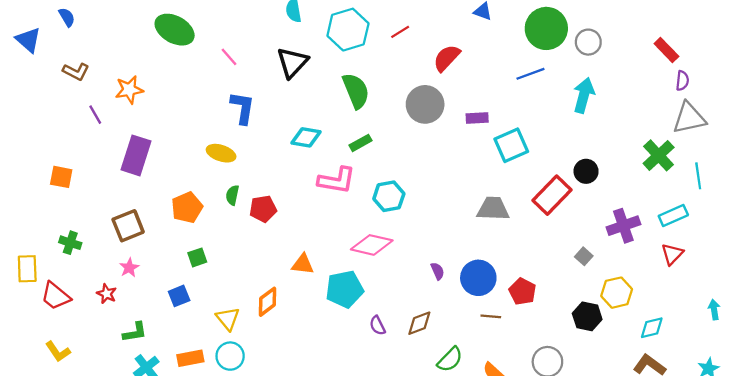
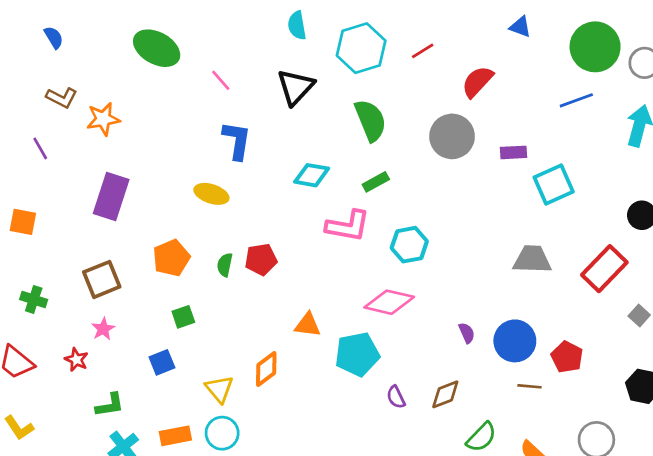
blue semicircle: (67, 17) -> (54, 37), moved
brown L-shape: (76, 72) -> (62, 98), moved
purple line: (95, 115) -> (40, 148), moved
green semicircle: (232, 195) -> (225, 265), moved
red rectangle: (552, 195) -> (604, 269), moved

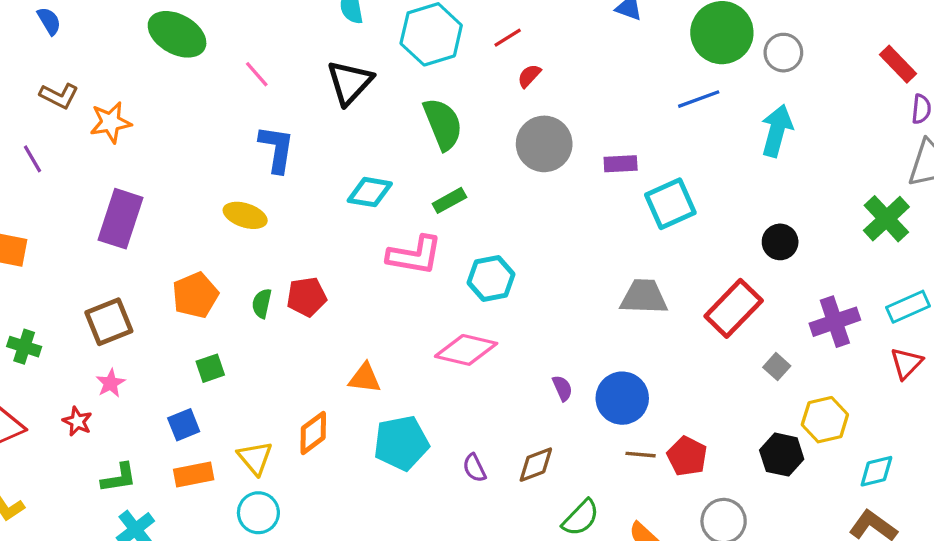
red semicircle: (477, 82) -> (529, 76), moved, size x0.6
cyan pentagon: (357, 354) -> (401, 443), moved
red pentagon: (567, 357) -> (687, 456), moved
orange rectangle: (175, 436) -> (194, 475), moved

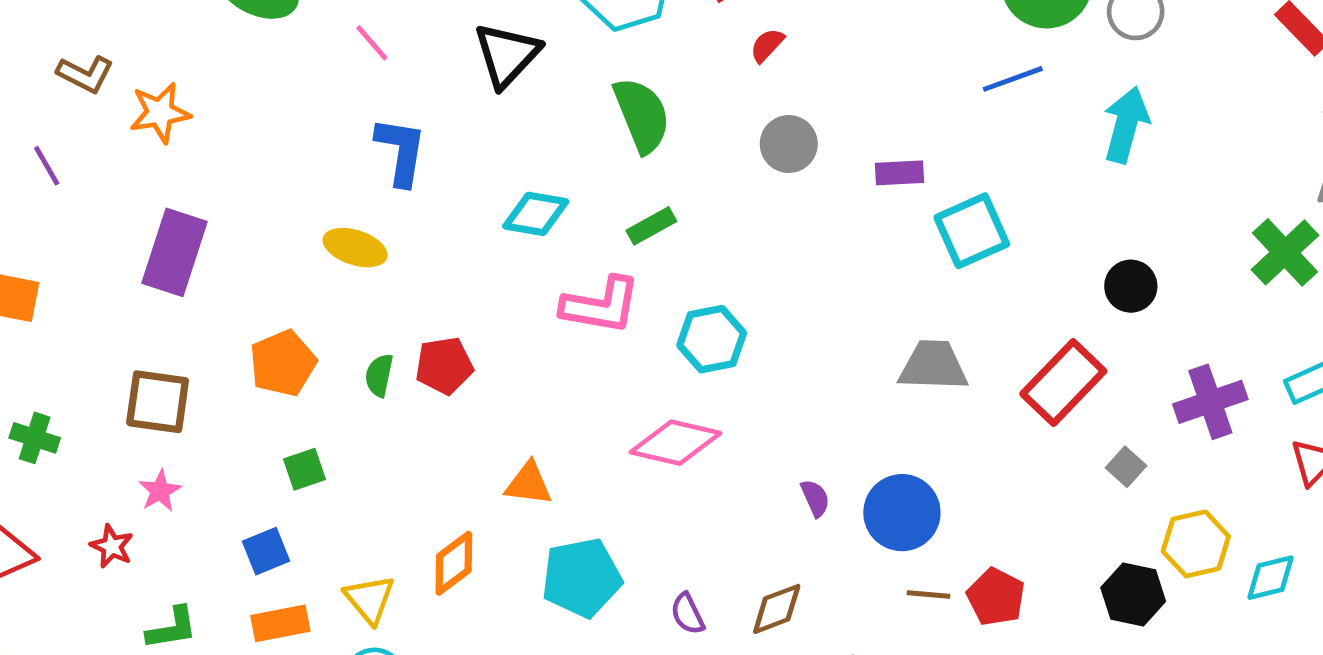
gray circle: (544, 144) -> (789, 144), size x0.7
brown square: (109, 322) -> (158, 402), turned 30
cyan diamond: (876, 471) -> (1271, 578), moved

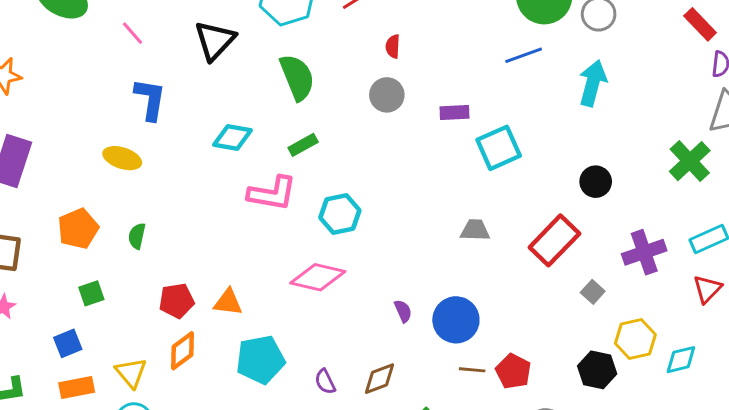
red semicircle: (767, 45) -> (393, 46), moved, turned -40
red pentagon: (444, 366) -> (177, 301), moved
gray trapezoid: (933, 366) -> (475, 230), size x0.7

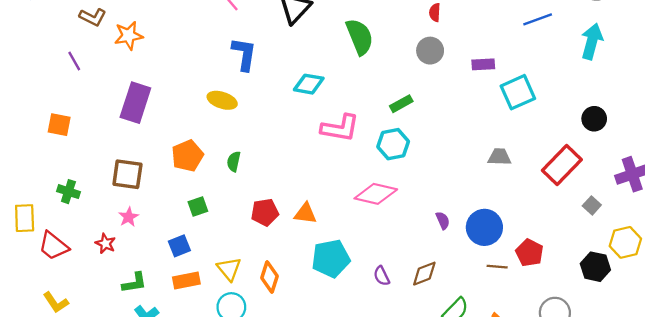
green rectangle: (303, 145) -> (401, 104), moved
orange diamond: (182, 351) -> (270, 277), moved, turned -36
red pentagon: (513, 371) -> (529, 253), moved

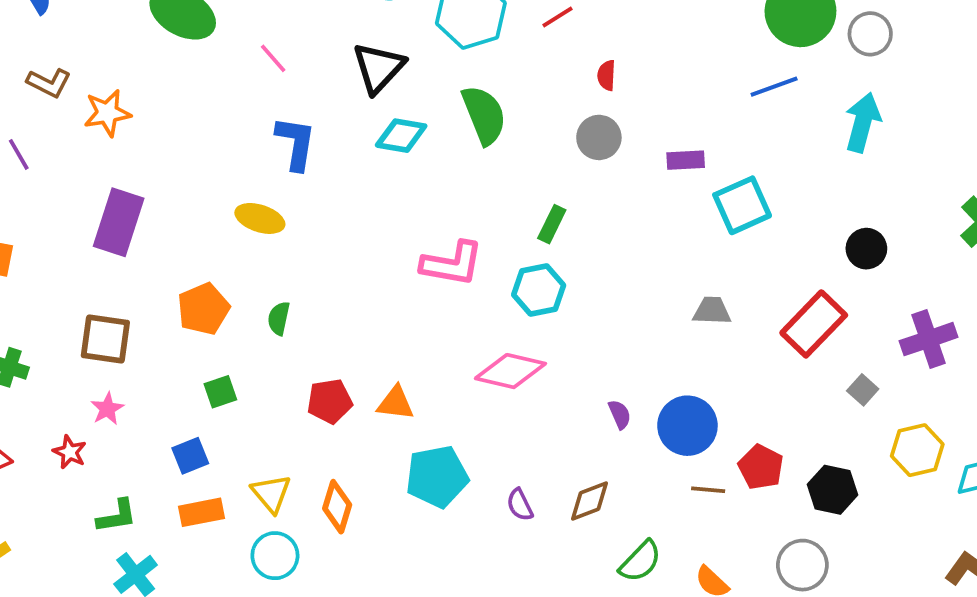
cyan diamond: (309, 84) -> (401, 136), moved
green rectangle: (401, 104) -> (552, 224), turned -35
black hexagon: (595, 267) -> (833, 490), moved

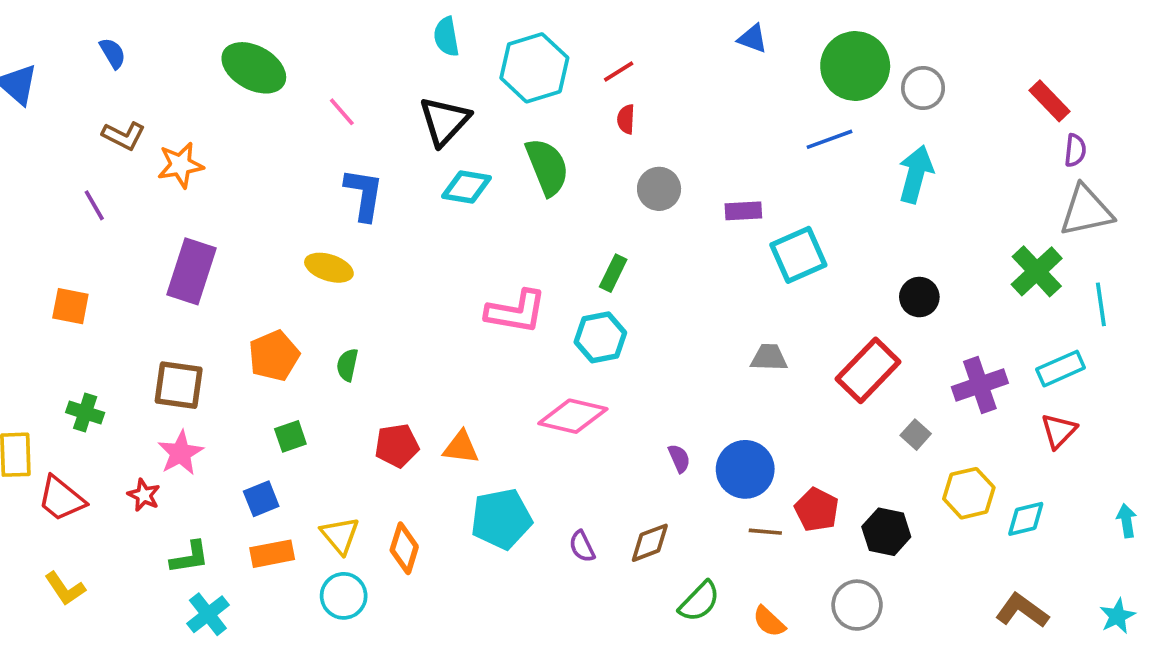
red semicircle: (606, 75) -> (626, 119), moved
pink star: (107, 409) -> (180, 453), size x1.4

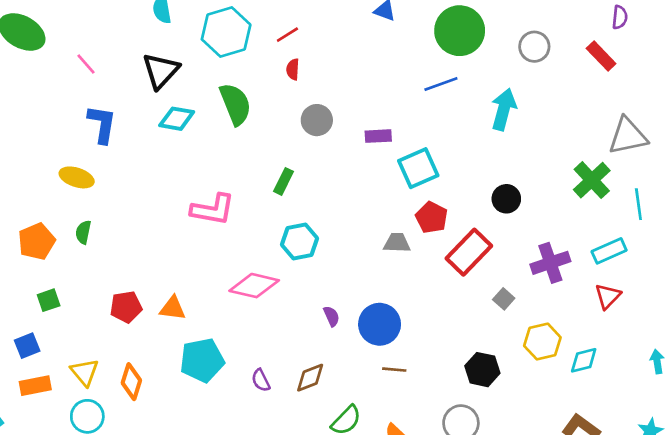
gray circle: (923, 88) -> (534, 47), moved
purple semicircle: (1075, 150) -> (620, 17), moved
cyan hexagon: (600, 337) -> (299, 241), moved
green semicircle: (347, 365) -> (83, 232), moved
red pentagon: (817, 510) -> (432, 217), moved

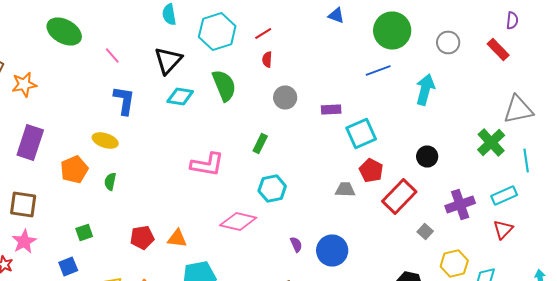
orange pentagon: (37, 241) -> (74, 170), moved

